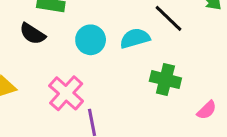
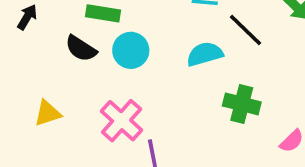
cyan circle: (91, 40) -> (131, 50), moved

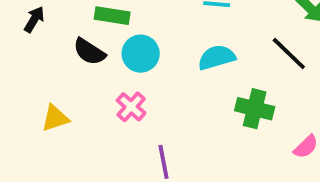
black line: (245, 30) -> (289, 54), moved
pink cross: (122, 121) -> (131, 107), moved, size x0.7

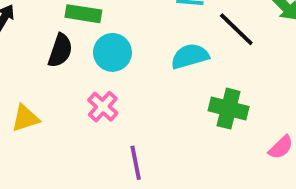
black semicircle: (89, 52) -> (60, 50), turned -104
black line: (289, 54) -> (236, 29), moved

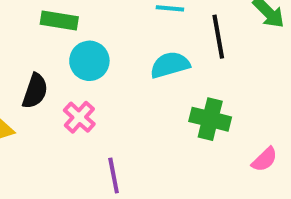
black line: (236, 29) -> (218, 37), turned 36
black semicircle: (60, 50) -> (35, 91), moved

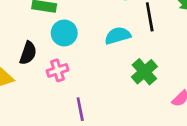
pink cross: (79, 117) -> (57, 70), turned 30
green cross: (210, 119) -> (144, 72), turned 35

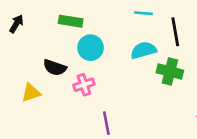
black semicircle: (28, 53) -> (55, 68), turned 90
green cross: (144, 72) -> (170, 71), moved, turned -35

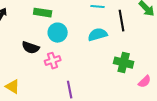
green cross: (170, 71) -> (124, 63), moved
yellow triangle: (31, 93) -> (13, 87), moved, turned 49

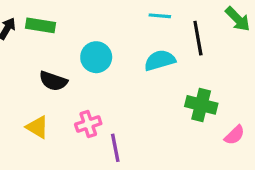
green rectangle: (43, 13) -> (41, 25), moved
pink cross: (53, 61) -> (88, 124), moved
yellow triangle: (13, 87) -> (37, 127), moved

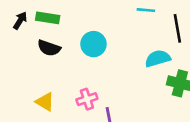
cyan semicircle: (160, 60) -> (158, 58), moved
black semicircle: (53, 81) -> (49, 48), moved

